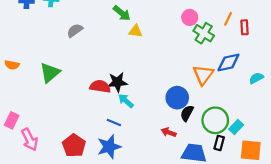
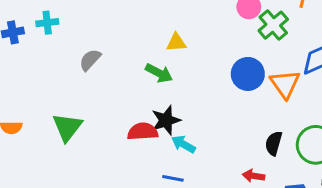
green arrow: (122, 13) -> (159, 73), moved
green cross: (204, 33) -> (273, 25), turned 30
blue circle: (177, 98) -> (248, 74), moved

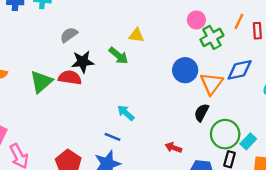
black star: (166, 120) -> (83, 62), moved
red semicircle: (143, 132) -> (70, 78), moved
black semicircle: (274, 143) -> (202, 113), moved

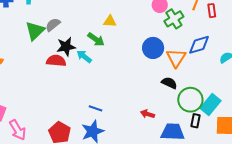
green triangle: (41, 82) -> (35, 31), moved
cyan arrow: (126, 113) -> (84, 56), moved
black semicircle: (202, 113) -> (169, 83), turned 91
cyan rectangle: (248, 141) -> (210, 105), size x1.5

